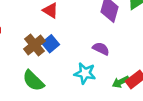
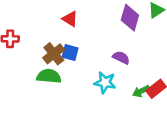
blue square: (50, 44) -> (70, 53), turned -35
green semicircle: (33, 81) -> (49, 76), moved, turned 140

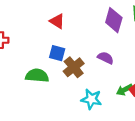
brown cross: (54, 54) -> (74, 67), moved
cyan star: (105, 82) -> (91, 99), moved

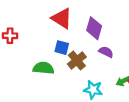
purple diamond: (114, 20) -> (94, 28), moved
red triangle: (57, 21) -> (62, 18), size x1.5

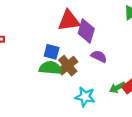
red triangle: (62, 18) -> (69, 21), moved, turned -40
green semicircle: (43, 68) -> (50, 68), moved

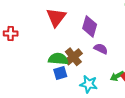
red triangle: (69, 21) -> (56, 17), moved, turned -45
blue square: (52, 52) -> (60, 73), moved, turned -32

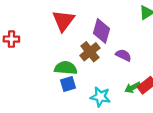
purple semicircle: (101, 49) -> (123, 55), moved
brown cross: (73, 57) -> (90, 52), moved

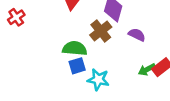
red cross: (11, 39) -> (16, 17), turned -35
cyan star: (100, 97) -> (98, 80), moved

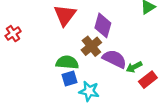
purple semicircle: (137, 35) -> (114, 59), moved, size x1.5
green arrow: (147, 70) -> (134, 67), moved

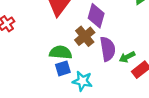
purple semicircle: (114, 59) -> (108, 49), turned 55

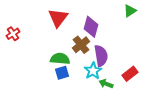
green arrow: (127, 57) -> (106, 84), moved, turned 48
cyan star: (82, 81) -> (93, 71), moved, turned 30

